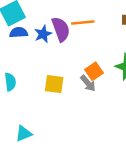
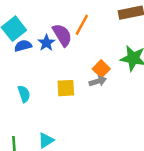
orange line: (83, 23) -> (82, 25), turned -45
gray arrow: (88, 83) -> (98, 81), turned -56

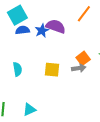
orange line: (82, 25) -> (84, 14), moved
purple semicircle: (62, 35) -> (56, 26), turned -48

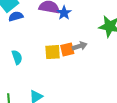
blue star: (42, 31) -> (64, 13), moved
orange square: (83, 58) -> (67, 50), moved, turned 32

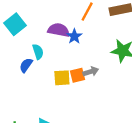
blue semicircle: (16, 16) -> (26, 65), moved, turned -40
cyan semicircle: (17, 57) -> (38, 52), moved

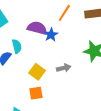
orange square: (77, 75) -> (36, 93), moved
yellow square: (62, 78) -> (37, 72), turned 35

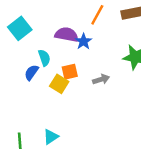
yellow square: (37, 72) -> (59, 84), moved
orange square: (36, 93) -> (70, 72), moved

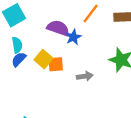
cyan semicircle: (44, 58) -> (17, 45), moved
yellow square: (59, 84) -> (43, 59), moved

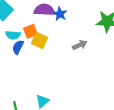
cyan semicircle: (17, 45) -> (13, 35), turned 120
orange square: (56, 64) -> (31, 31), moved

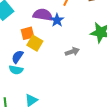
cyan semicircle: (13, 35) -> (16, 70), moved
blue semicircle: (18, 47) -> (17, 57), moved

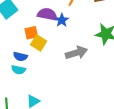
gray arrow: (72, 52) -> (76, 53), size x1.5
blue semicircle: (17, 57) -> (20, 56), turned -112

